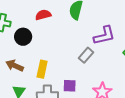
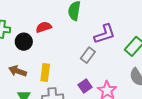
red semicircle: (43, 15) -> (44, 27), moved
purple square: (70, 86) -> (85, 86), moved, turned -32

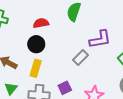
black circle: (24, 42) -> (36, 44), moved
purple square: (85, 86) -> (65, 88), moved

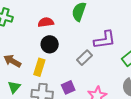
black circle: (36, 44) -> (50, 44), moved

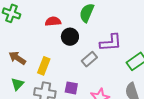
black circle: (50, 44) -> (70, 37), moved
purple square: (68, 87) -> (71, 88), turned 32

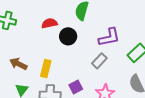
gray rectangle: (89, 59) -> (99, 61), moved
purple square: (71, 88) -> (76, 87), turned -32

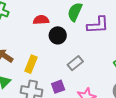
purple L-shape: (109, 37) -> (98, 25), moved
gray rectangle: (99, 61) -> (75, 63), moved

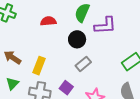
black circle: (58, 35) -> (77, 39), moved
purple square: (58, 87) -> (66, 88), turned -32

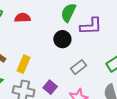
red semicircle: (48, 21) -> (23, 18), moved
gray rectangle: (83, 64) -> (79, 67), moved

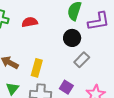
gray rectangle: (79, 67) -> (82, 60), moved

